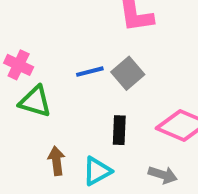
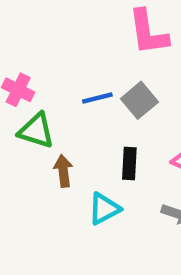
brown arrow: (56, 161) -> (63, 171), moved

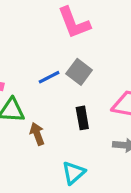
cyan triangle: (104, 209) -> (73, 173), moved

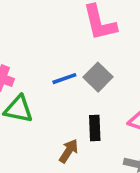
brown arrow: (37, 134) -> (69, 151), moved, turned 45

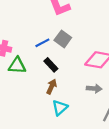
black rectangle: (95, 128) -> (51, 65), moved, turned -32

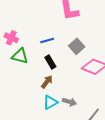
gray square: (63, 39) -> (77, 46), moved
gray arrow: (94, 88) -> (69, 102), moved

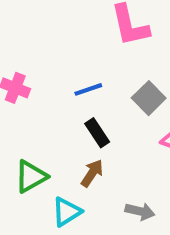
green triangle: (20, 56) -> (31, 177), moved, turned -42
cyan triangle: (50, 102) -> (67, 212), moved

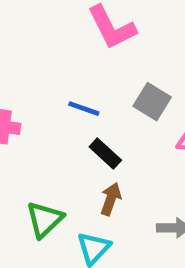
blue line: (88, 89) -> (84, 109), turned 52

